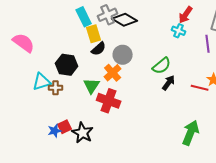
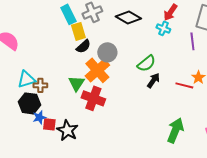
black diamond: (125, 20) -> (128, 17), moved
black hexagon: (67, 65) -> (29, 103), moved
orange cross: (113, 73) -> (97, 70), size x1.4
red square: (65, 127) -> (49, 124), turned 32
blue star: (55, 131) -> (39, 117), moved

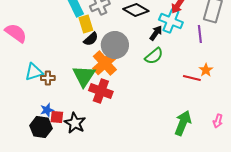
cyan cross: (163, 28) -> (171, 21), size x1.6
gray circle: (107, 52) -> (115, 45), size x1.4
black arrow: (153, 80) -> (156, 33), moved
green triangle: (76, 83) -> (84, 76), size x1.4
black hexagon: (29, 103) -> (41, 127), moved

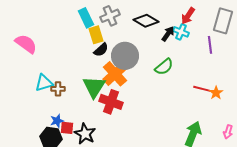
cyan cross: (171, 21) -> (181, 32), size x0.7
black arrow: (156, 33) -> (168, 34), moved
orange star: (206, 70) -> (216, 93), moved

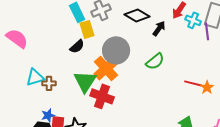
cyan cross: (181, 32) -> (193, 20), moved
purple line: (210, 45) -> (207, 31), moved
black semicircle: (101, 50) -> (77, 46), moved

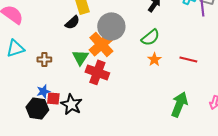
cyan triangle: (35, 77) -> (15, 48), moved
green triangle: (85, 81) -> (80, 57), size x0.7
orange star: (207, 87) -> (154, 59), moved

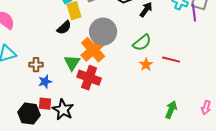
red line: (188, 59) -> (171, 60), moved
blue star: (43, 91) -> (45, 82), moved
green arrow: (179, 104) -> (171, 110), size x0.7

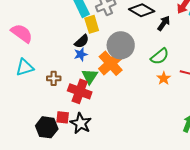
red cross: (89, 78) -> (80, 91), moved
blue star: (45, 82) -> (81, 54), moved

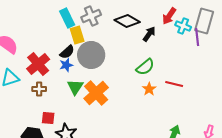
gray circle: (121, 45) -> (91, 55), moved
orange cross: (111, 63) -> (96, 93), moved
red cross: (80, 91) -> (38, 64), moved, turned 30
red square: (63, 117) -> (48, 118), moved

